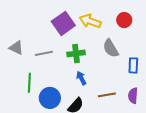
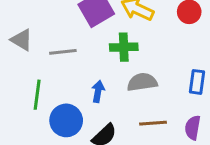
gray semicircle: (111, 48) -> (142, 82), moved, turned 108
green cross: (76, 53) -> (124, 47), moved
blue arrow: (81, 78) -> (98, 91), moved, turned 32

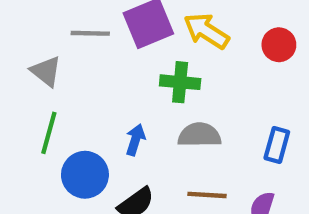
gray triangle: (22, 40) -> (46, 71), moved
gray line: (63, 52) -> (90, 33), moved

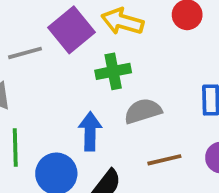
blue arrow: (135, 140) -> (90, 131), size x1.4

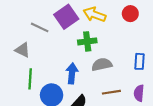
gray line: (25, 53) -> (40, 27), turned 36

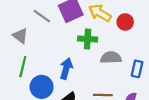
red circle: (130, 14) -> (125, 22), moved
gray semicircle: (102, 65) -> (111, 58), moved

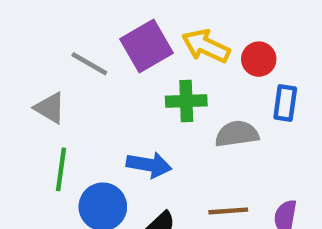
blue arrow: (66, 69) -> (149, 165), turned 90
blue rectangle: (137, 69) -> (285, 103), moved

